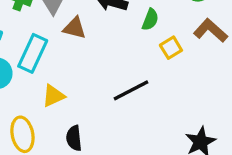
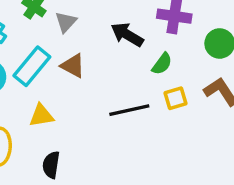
brown triangle: (75, 28) -> (73, 66), moved
black line: (131, 90) -> (129, 110), moved

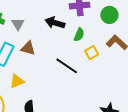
black line: (129, 110) -> (67, 66), turned 60

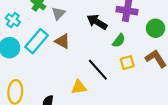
yellow triangle: (17, 81) -> (79, 87), moved

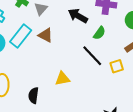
yellow square: (127, 63) -> (117, 66), moved
black line: (98, 70) -> (92, 56), moved

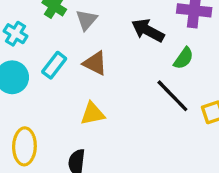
cyan rectangle: (21, 36) -> (54, 65), size x0.7
yellow triangle: (62, 79) -> (93, 114), moved

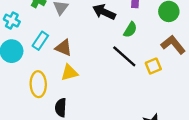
brown triangle: (95, 63) -> (64, 48), moved
yellow ellipse: (24, 146) -> (38, 84), moved

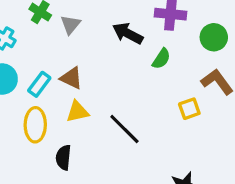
cyan rectangle: (40, 41) -> (39, 84), moved
black line: (124, 56) -> (124, 129), moved

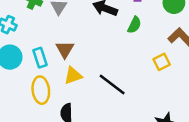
brown triangle: (71, 78) -> (65, 49), turned 42
cyan rectangle: (39, 84) -> (40, 58), turned -48

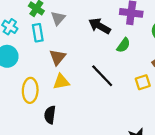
cyan rectangle: (40, 58) -> (38, 33), moved
black line: (112, 84) -> (102, 76), moved

